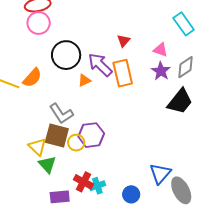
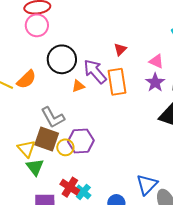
cyan cross: (97, 186) -> (83, 192), turned -35

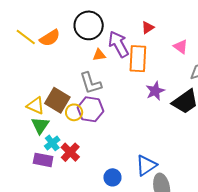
purple star: (155, 82) -> (155, 91), moved
gray L-shape: (53, 117) -> (91, 83), moved
yellow triangle: (26, 149) -> (36, 106), turned -36
cyan cross: (83, 192) -> (52, 143), moved

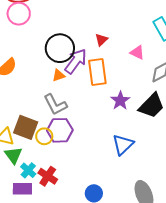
black circle: (89, 25) -> (60, 48), moved
purple arrow: (119, 44) -> (76, 61), turned 76
blue triangle: (146, 165) -> (123, 145), moved

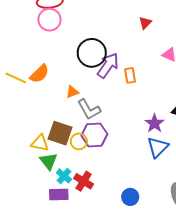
red triangle: (101, 40) -> (145, 23), moved
orange rectangle: (97, 72) -> (130, 75), size x0.6
orange triangle: (59, 75) -> (72, 92), moved
purple star: (120, 101) -> (155, 123), moved

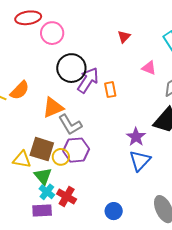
pink circle: (49, 20) -> (52, 33), moved
orange triangle: (72, 92) -> (53, 107), size x1.6
green triangle: (49, 161) -> (43, 176), moved

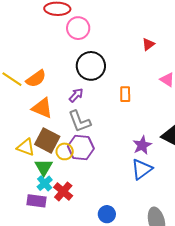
purple arrow: (88, 80) -> (76, 95), moved, size x0.6
orange triangle: (53, 107) -> (42, 108), moved, turned 35

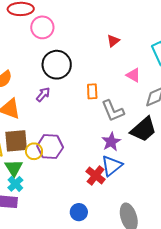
gray L-shape: (79, 121) -> (113, 111), moved
brown square: (47, 140) -> (16, 141), turned -30
red cross: (63, 191) -> (96, 175), moved

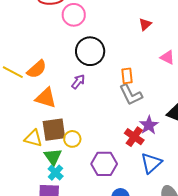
gray L-shape: (113, 111) -> (131, 95), moved
purple hexagon: (50, 147) -> (104, 164), moved
blue triangle: (112, 166) -> (151, 163), moved
red cross: (96, 175) -> (134, 137), moved

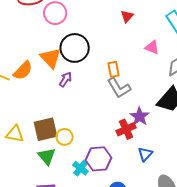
orange triangle: (46, 98) -> (51, 58), moved, turned 35
red cross: (134, 137) -> (126, 129), turned 36
yellow triangle: (33, 138) -> (15, 134), moved
blue triangle: (151, 163) -> (145, 154), size x0.7
cyan cross: (56, 173) -> (81, 168), moved

